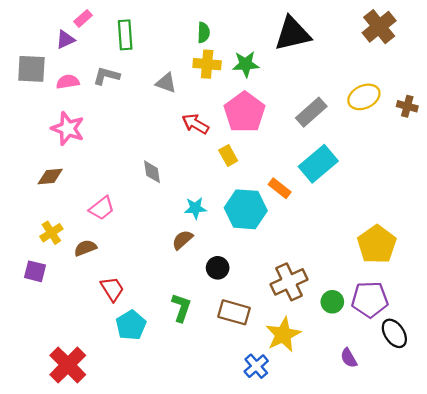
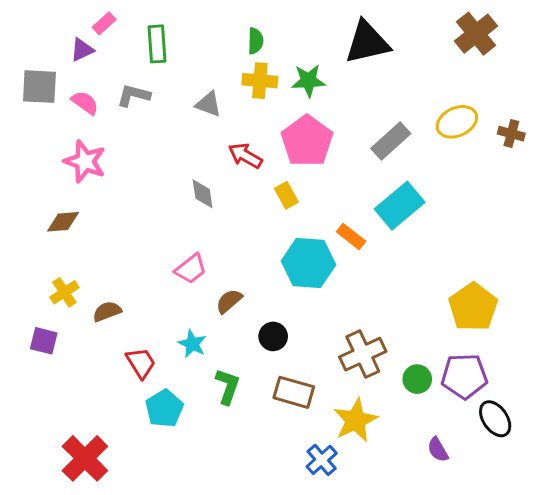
pink semicircle: (68, 82) -> (85, 103), turned 45
gray diamond: (152, 172) -> (203, 194), moved
pink trapezoid: (102, 208) -> (191, 269), moved
cyan star: (195, 208) -> (192, 344), moved, turned 30

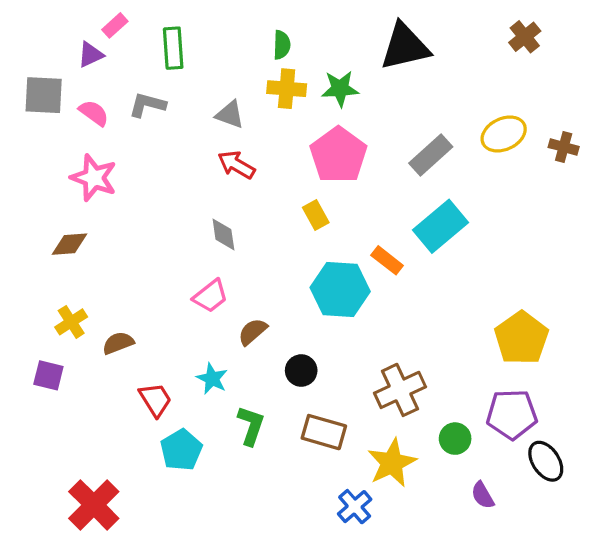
brown cross: (476, 34) -> (525, 37), size x0.7
red arrow: (245, 156) -> (236, 165), moved
gray diamond: (203, 194) -> (223, 234), moved
green circle: (417, 379) -> (455, 439), moved

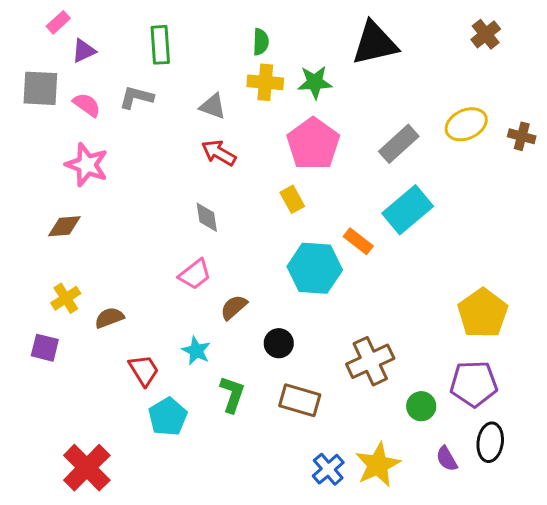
pink rectangle: (115, 25) -> (58, 22), moved
black ellipse: (546, 461) -> (490, 442), moved, turned 42
yellow star: (392, 463) -> (378, 465), moved

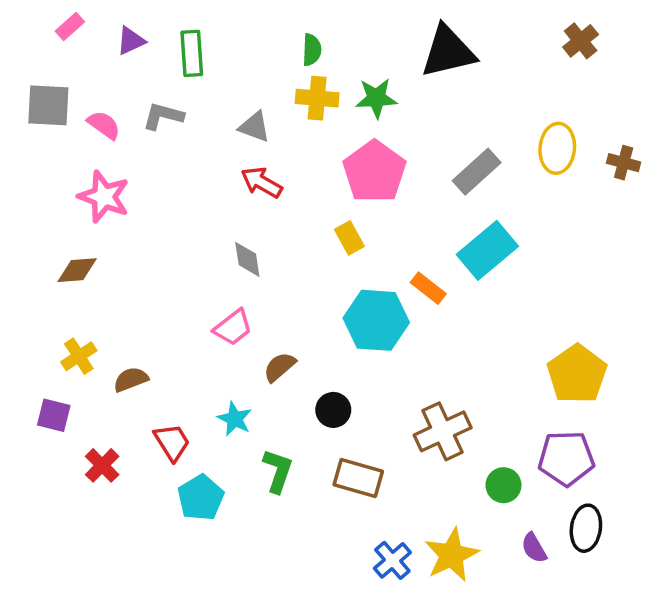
purple triangle: (84, 51) -> (131, 41), moved
yellow ellipse: (466, 124) -> (557, 148), turned -60
red cross: (87, 468) -> (102, 465), moved, size x0.6

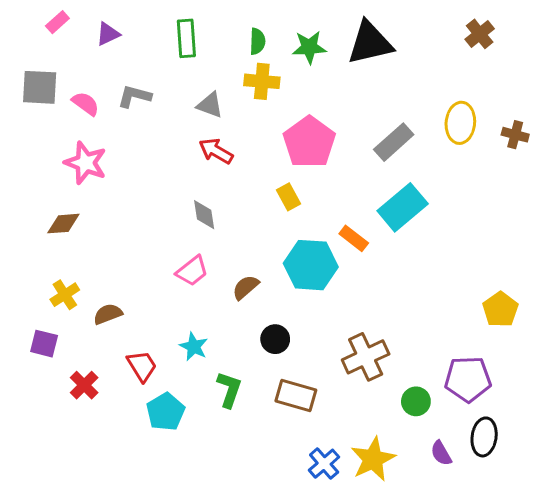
green rectangle: (192, 53) -> (186, 38), moved
green star: (376, 98) -> (309, 47), moved
brown semicircle: (280, 367) -> (246, 287), moved
yellow pentagon: (577, 374) -> (500, 310), moved, size x0.7

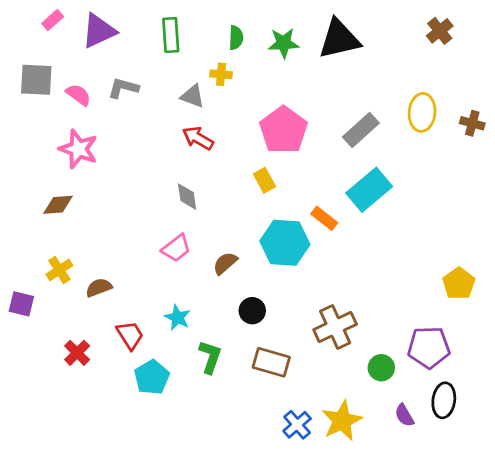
purple triangle: (108, 34) -> (99, 31), size x1.6
yellow cross: (262, 81) -> (221, 74), moved, size x0.7
purple square: (44, 344) -> (21, 304), moved

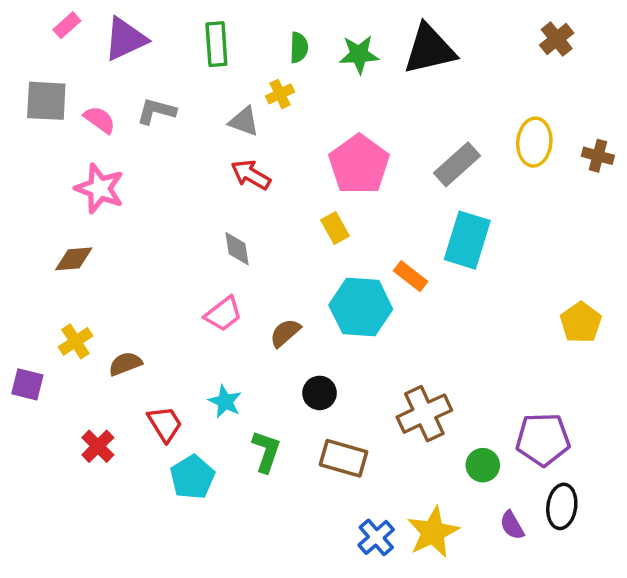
yellow cross: (221, 74) -> (280, 94), turned -30
cyan rectangle: (369, 190) -> (467, 240), turned -33
yellow pentagon: (459, 284) -> (581, 323), moved

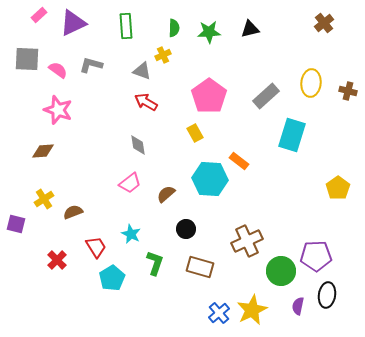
black triangle: (429, 49) -> (250, 29), size x0.6
cyan rectangle: (467, 240) -> (292, 135), moved
green circle: (483, 465) -> (281, 271), size x1.5
purple semicircle: (512, 525) -> (298, 306), turned 42

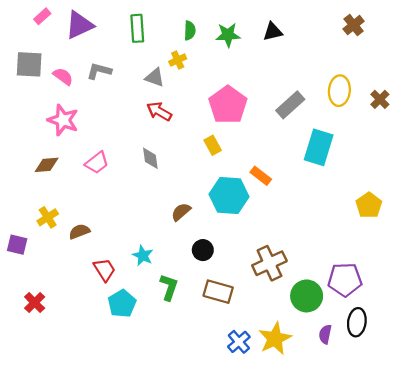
brown cross: (348, 91) -> (380, 99), turned 30
pink trapezoid: (130, 183) -> (97, 163), moved
red cross: (57, 260) -> (35, 303), moved

